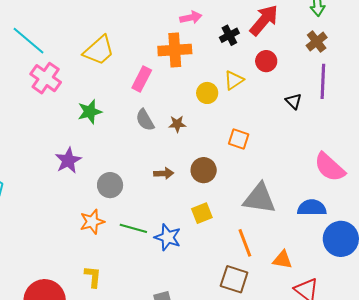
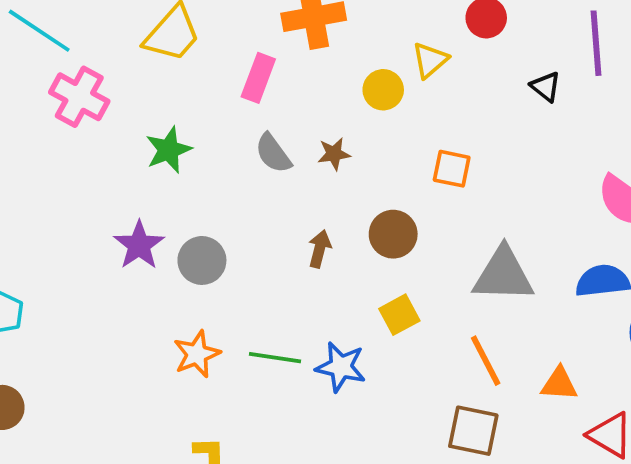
brown arrow: (164, 173) -> (320, 249), turned -66
gray circle: (110, 185) -> (202, 260), moved

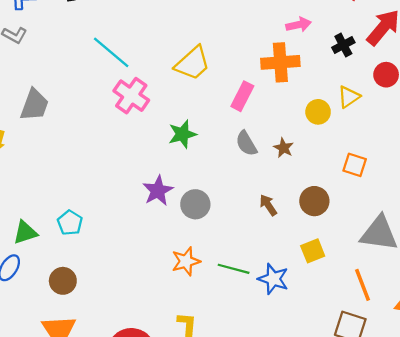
brown star: (334, 154) -> (283, 148), turned 30
brown arrow: (320, 249) -> (268, 205), turned -55

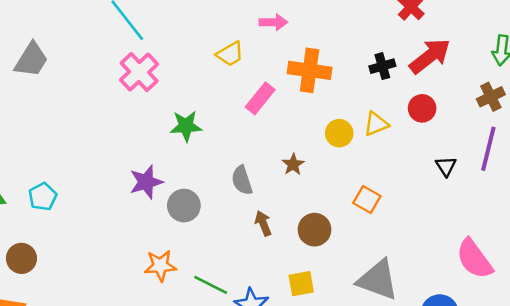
pink arrow: (299, 25) -> (273, 22), moved
yellow trapezoid: (192, 63) -> (230, 54), moved, size x0.7
gray semicircle: (246, 143) -> (242, 180), moved

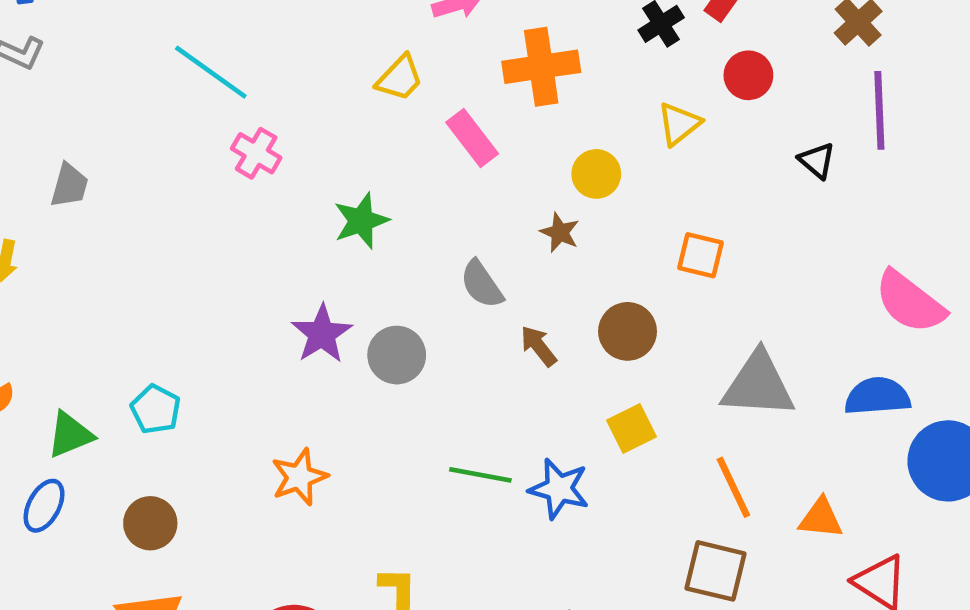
gray trapezoid: (31, 60) -> (69, 185), size x0.7
pink cross: (139, 72) -> (256, 153), size x0.7
pink rectangle: (260, 98) -> (472, 138), turned -60
yellow circle: (339, 133) -> (596, 174), moved
orange star: (160, 266) -> (299, 477), moved

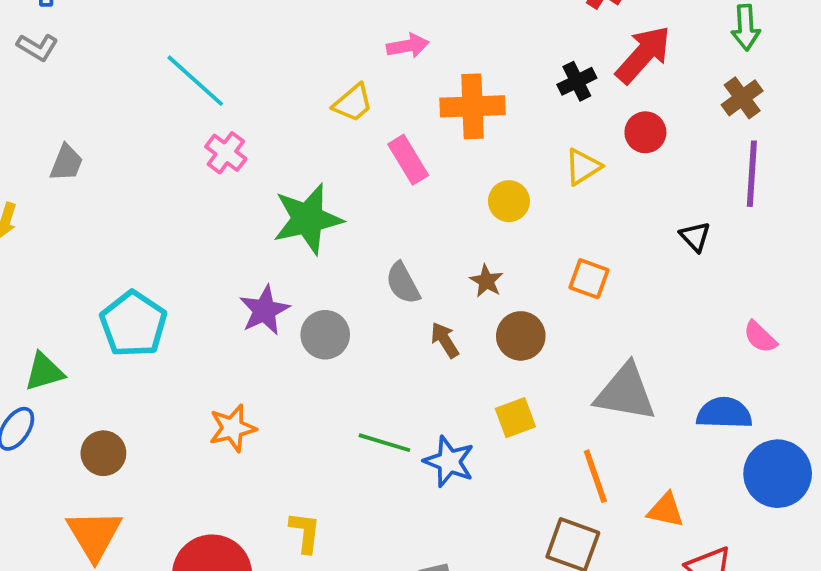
black triangle: (817, 161) -> (695, 237), moved
green star: (361, 221) -> (308, 219), size x1.5
brown star: (560, 232) -> (486, 281), moved
pink semicircle: (910, 302) -> (760, 337), size x0.6
cyan pentagon: (156, 409) -> (133, 324), moved, size x1.6

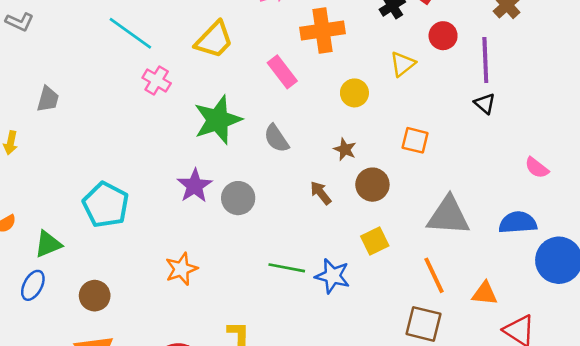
yellow trapezoid: (353, 103) -> (214, 40), moved, size x1.4
purple line: (752, 174) -> (485, 60), moved
gray semicircle: (403, 283) -> (276, 138), moved

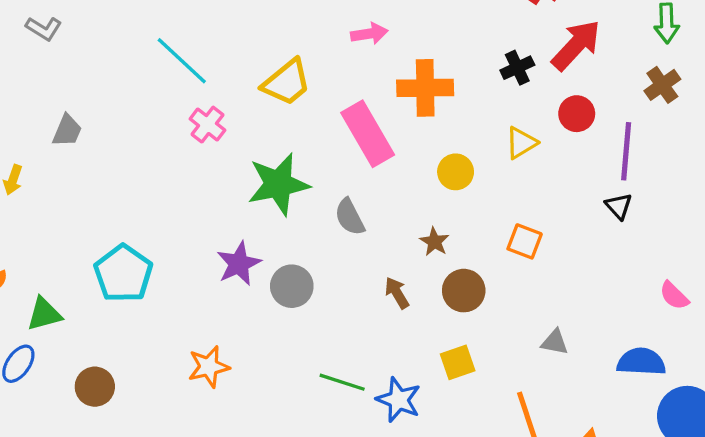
pink rectangle: (282, 72) -> (368, 134), size x1.5
gray triangle: (448, 216) -> (555, 342), size x0.5

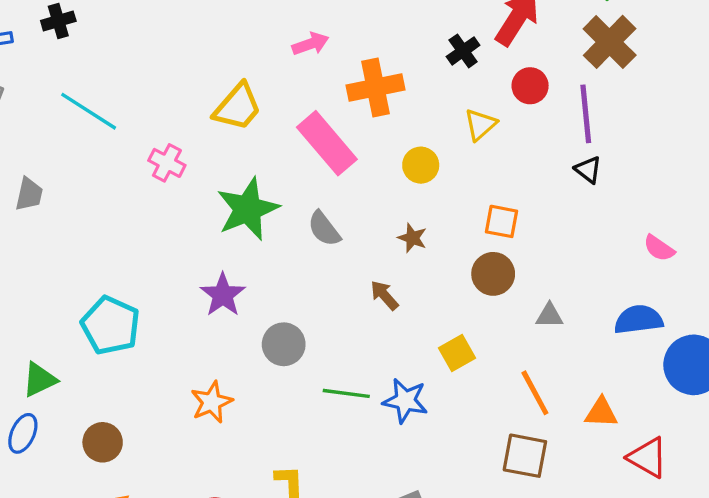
cyan line: (182, 61) -> (89, 111), moved
brown cross: (662, 85) -> (610, 42), size x1.5
gray circle: (292, 286) -> (284, 344), moved
brown circle: (464, 291) -> (493, 274), moved

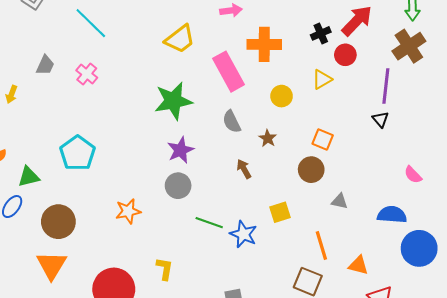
red circle: (530, 86) -> (345, 55), moved
pink cross: (167, 163) -> (87, 74), moved
gray semicircle: (324, 229) -> (232, 122), moved
purple star: (223, 295) -> (181, 150), moved
brown circle: (103, 442) -> (58, 222), size x1.4

